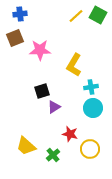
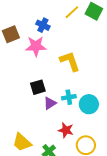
blue cross: (20, 14) -> (43, 25), moved, turned 32
yellow L-shape: (74, 65) -> (70, 61), turned 130
cyan cross: (91, 87) -> (69, 97), moved

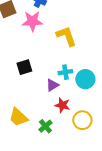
black square: (38, 87) -> (24, 67), moved
purple triangle: (50, 103) -> (52, 85), moved

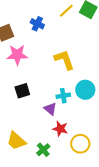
pink star: (32, 21) -> (17, 55), moved
cyan circle: (85, 79) -> (85, 90), moved
purple triangle: (52, 85) -> (50, 109), turned -48

